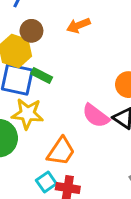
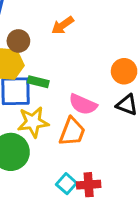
pink semicircle: (96, 116) -> (83, 104), moved
orange trapezoid: (61, 151) -> (72, 132), moved

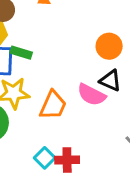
pink semicircle: (83, 104) -> (92, 95), moved

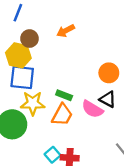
green rectangle: (21, 53) -> (64, 95), moved

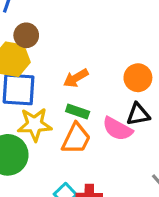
orange arrow: (66, 31) -> (76, 78), moved
black triangle: (108, 99) -> (138, 114), turned -36

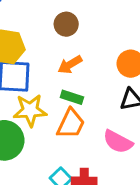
brown circle: (26, 35) -> (66, 24), moved
pink semicircle: (117, 129) -> (118, 142), moved

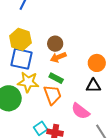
brown circle: (66, 24) -> (55, 44), moved
orange trapezoid: (71, 124) -> (53, 95), turned -55

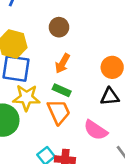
brown circle: (55, 44) -> (59, 27), moved
orange arrow: (58, 57) -> (62, 63), turned -35

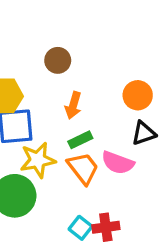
green rectangle: (62, 90) -> (80, 140), turned -36
pink semicircle: (96, 130) -> (118, 163), moved

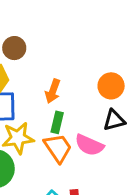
brown circle: (58, 60) -> (14, 48), moved
green rectangle: (80, 140) -> (57, 122), turned -54

